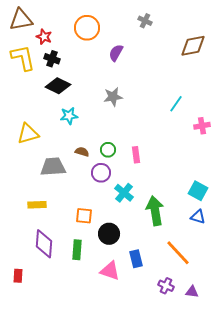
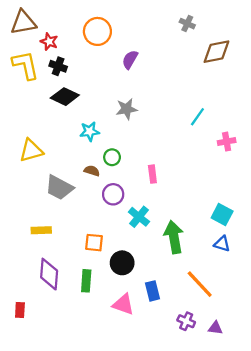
gray cross: (145, 21) -> (187, 24), moved
cyan star: (69, 116) -> (90, 131), moved
green circle: (108, 150) -> (112, 157), moved
gray trapezoid: (53, 167) -> (59, 188), turned -148

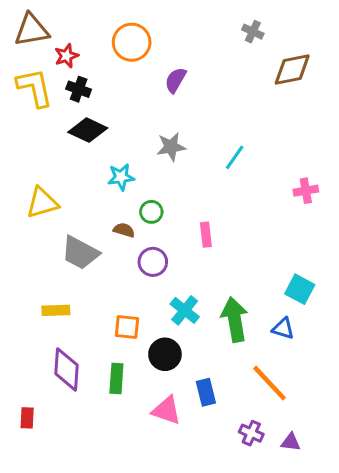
red star: (49, 42) -> (66, 56), turned 30
cyan line: (197, 117) -> (235, 157), moved
cyan cross: (139, 217) -> (185, 310), moved
blue triangle: (222, 244) -> (283, 329), moved

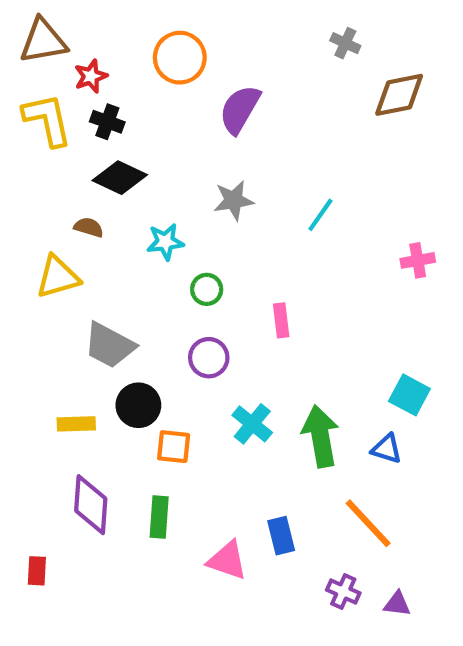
purple semicircle: (176, 80) -> (240, 109), size x1.4
brown semicircle: (124, 230) -> (89, 227), moved
black circle: (165, 354) -> (138, 405), moved

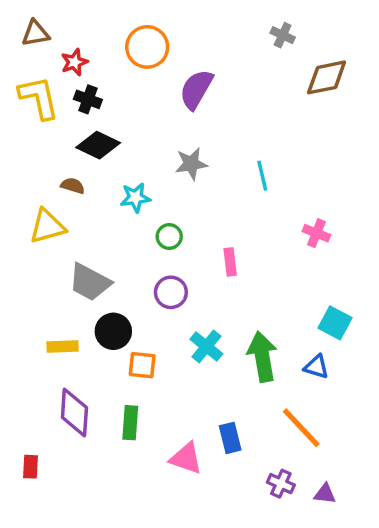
brown triangle: (43, 41) -> (35, 33), size x0.7
cyan line: (320, 215) -> (262, 176), turned -48
pink cross: (418, 260) -> (316, 233), moved, turned 32

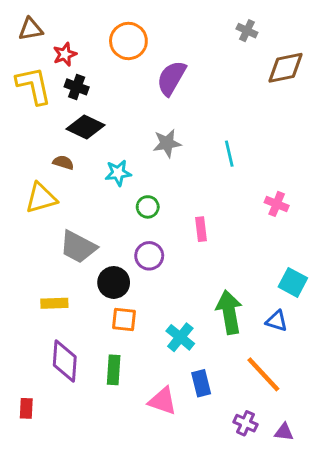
black circle: (113, 331) -> (114, 282), moved
cyan cross: (206, 347) -> (180, 337), moved

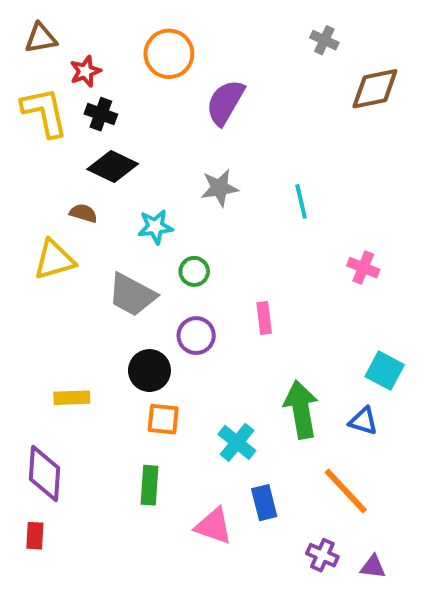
pink rectangle: (201, 229) -> (264, 318), moved
gray trapezoid: (78, 247) -> (132, 295), moved
purple diamond: (65, 361) -> (45, 474), moved

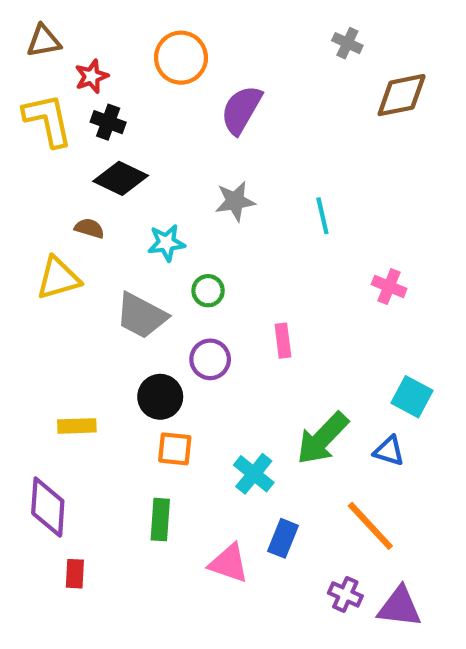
green arrow: (301, 409) -> (322, 438), turned -126
blue rectangle: (264, 503) -> (283, 538), turned 36
red rectangle: (35, 536) -> (75, 574), moved
purple triangle: (373, 567) -> (399, 607), size x1.6

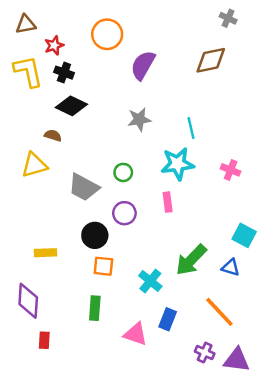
gray cross: (347, 43) -> (228, 18), moved
brown diamond: (402, 95) -> (211, 60), moved
cyan star: (166, 243) -> (177, 164), moved, size x1.5

